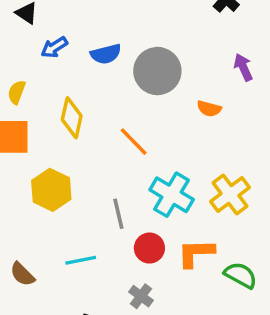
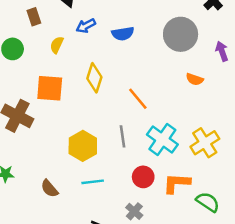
gray circle: (157, 71) -> (181, 34), moved
yellow semicircle: (17, 92) -> (57, 45), moved
yellow hexagon: (51, 190) -> (83, 146), moved
gray line: (118, 214) -> (122, 136), moved

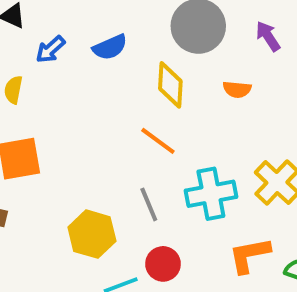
yellow diamond: (94, 78) -> (170, 85), moved
cyan cross: (162, 139) -> (211, 194), turned -32
red circle: (143, 177) -> (163, 264), moved

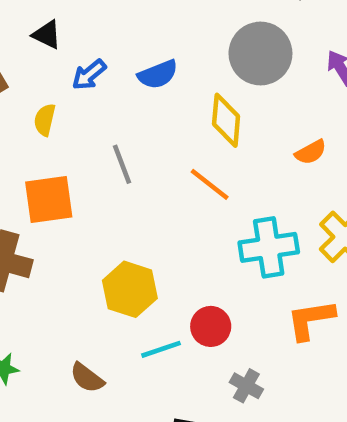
orange semicircle: (237, 89) -> (311, 152), moved, turned -36
gray line: (149, 204) -> (122, 164), moved

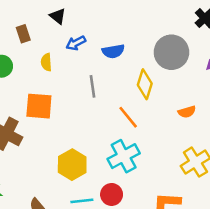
yellow semicircle: (45, 120) -> (46, 62), turned -30
gray line: (122, 164) -> (93, 86), moved
cyan cross: (269, 247) -> (124, 156), moved, turned -32

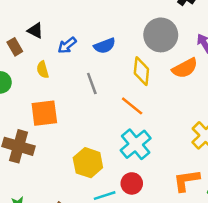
black triangle: (58, 16) -> (35, 31), moved
orange semicircle: (187, 112) -> (185, 68), moved, size x1.5

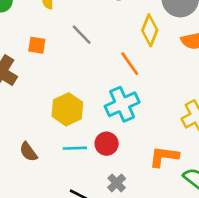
gray line: (92, 83) -> (82, 35), moved, turned -40
orange square: (44, 113) -> (37, 45), size x0.6

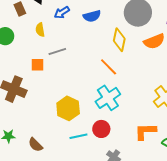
gray line: (82, 35) -> (57, 52), moved, turned -54
brown semicircle: (28, 152) -> (35, 145), moved

